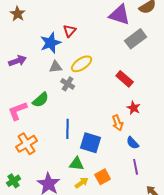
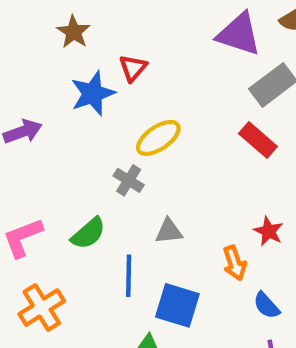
brown star: (18, 14) -> (74, 32), moved
gray triangle: (56, 67) -> (169, 231), moved
red rectangle: (125, 79) -> (258, 140), moved
green semicircle: (41, 100) -> (88, 233), moved

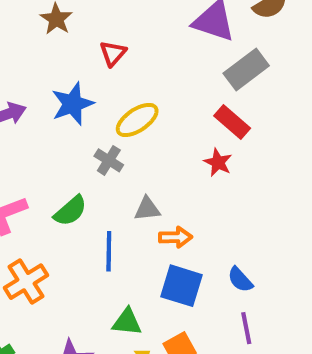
blue star: (93, 93) -> (72, 104), moved
red star: (269, 231) -> (218, 162), moved
orange arrow: (235, 263) -> (176, 237), moved, turned -72
blue square: (177, 305) -> (182, 286), moved

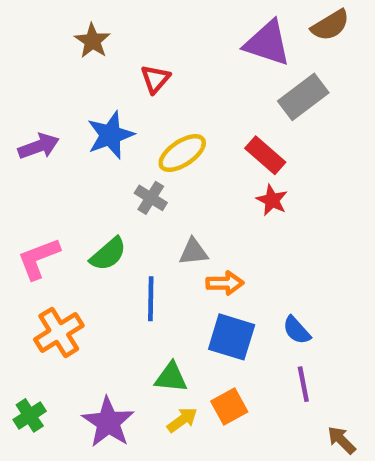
red rectangle: (232, 122) -> (265, 155), moved

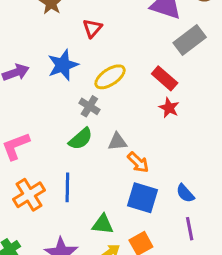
green semicircle: (108, 254) -> (81, 139), moved
orange arrow: (225, 283) -> (138, 162), turned 45
blue line: (151, 299) -> (67, 187), moved

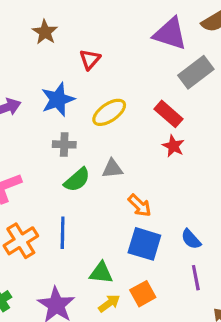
gray cross: (89, 106) -> (64, 144), moved, turned -30
gray triangle: (117, 142) -> (112, 169), moved

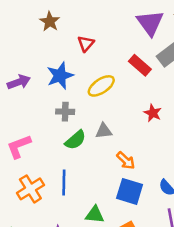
purple triangle: (170, 34) -> (150, 23), turned 36
red rectangle: (169, 114) -> (140, 65), moved

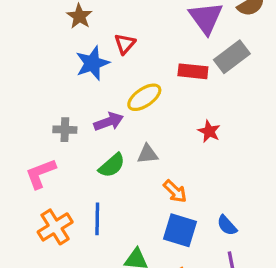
red rectangle: (140, 65) -> (193, 71), turned -35
blue star: (60, 76) -> (92, 63), moved
purple arrow: (19, 82) -> (109, 122), moved
gray cross: (65, 112) -> (65, 130), moved

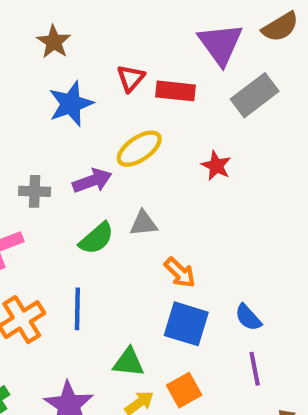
red triangle: (125, 44) -> (131, 78), moved
red rectangle: (193, 71) -> (176, 91), moved
red star: (209, 131) -> (216, 166), moved

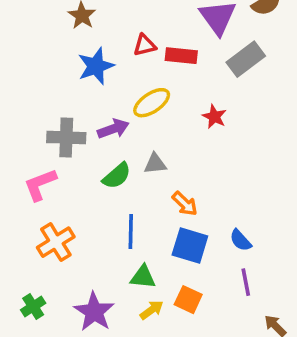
red triangle: (131, 78) -> (145, 45), turned 35
gray cross: (35, 191) -> (66, 138), size x1.5
blue line: (77, 309) -> (131, 232), moved
orange square: (184, 390) -> (188, 300), turned -36

